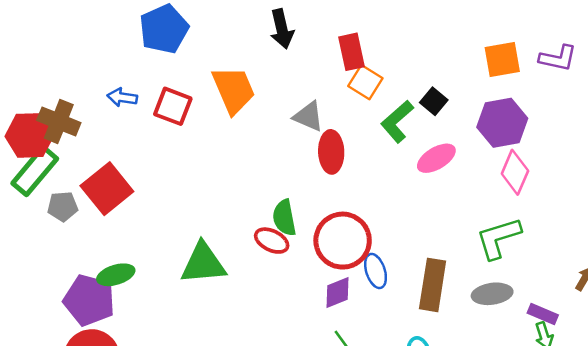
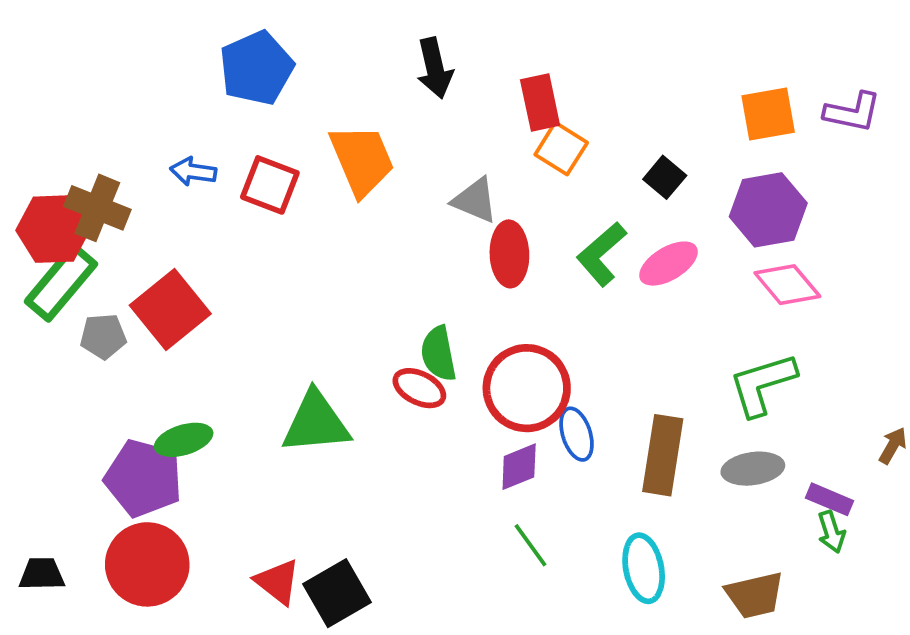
green L-shape: (397, 121) -> (601, 254), moved
pink diamond: (515, 172) -> (787, 285), turned -63

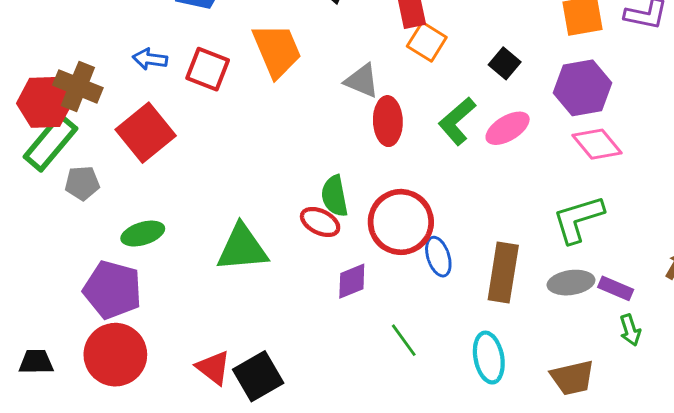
red square: (170, 310) -> (146, 133), moved
green ellipse: (184, 440) -> (143, 234), moved
purple diamond: (519, 467) -> (352, 281), moved
purple rectangle: (830, 499) -> (616, 288), moved

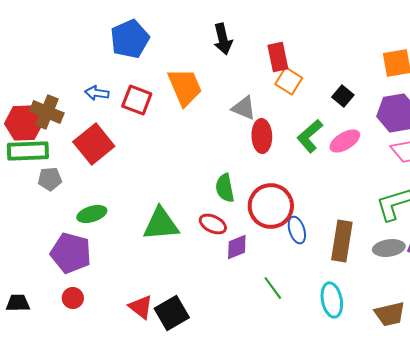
green rectangle: (50, 143) -> (28, 151), turned 48
red ellipse: (320, 222) -> (213, 224), moved
red circle: (115, 355) -> (73, 298), size x0.5

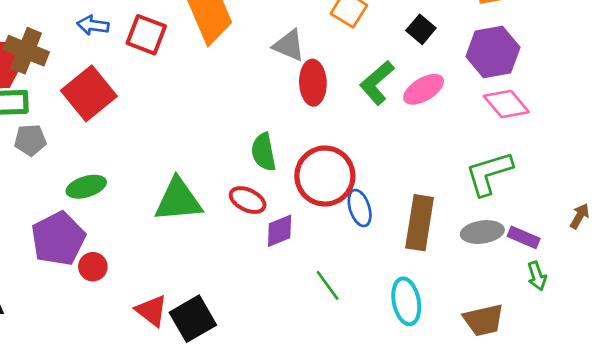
purple pentagon: (71, 253) -> (58, 239), turned 30
red circle: (73, 298) -> (93, 267), moved

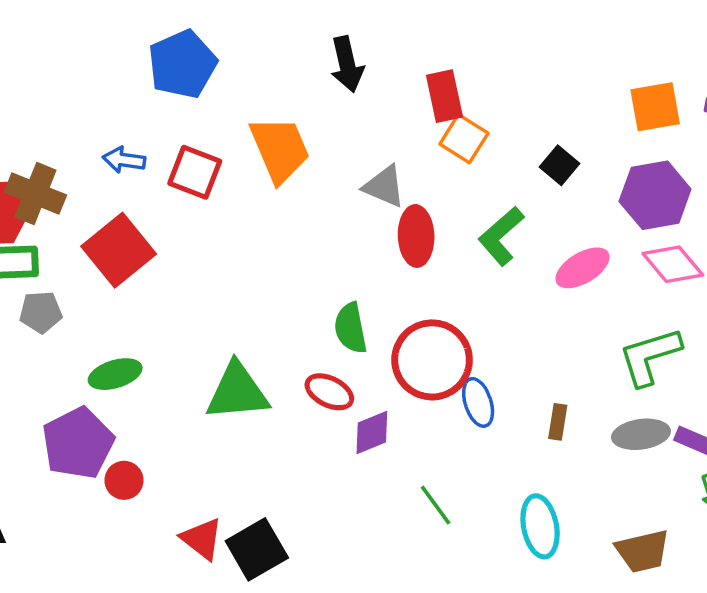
pink ellipse: (424, 89) -> (583, 268), moved
brown rectangle: (420, 223) -> (558, 422), size x0.5

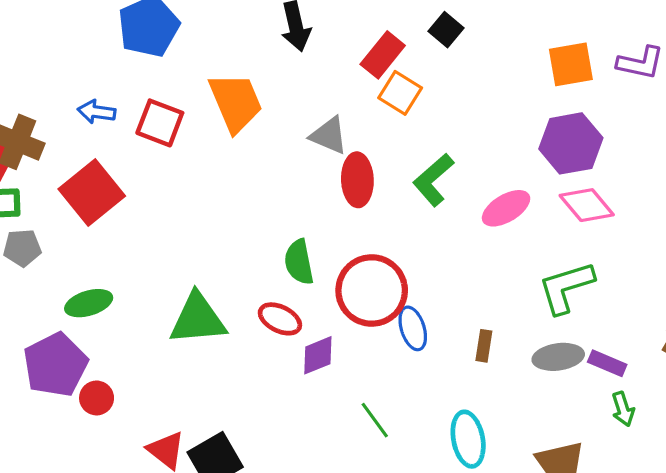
red rectangle: (444, 96) -> (383, 55), turned 51
black square: (560, 165) -> (446, 30), moved

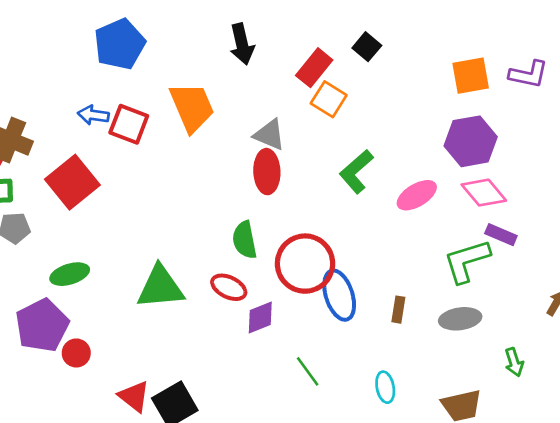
blue arrow: (97, 112) -> (93, 115), moved
red ellipse: (357, 180) -> (267, 172), moved
blue ellipse: (413, 328) -> (339, 295), size x1.4
purple rectangle: (607, 363) -> (501, 235), moved
cyan ellipse: (468, 439) -> (385, 387), size x0.7

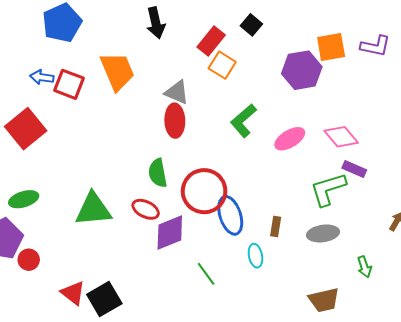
purple hexagon: (471, 141) -> (302, 70), moved
purple diamond: (260, 317) -> (170, 232), size x1.4
cyan ellipse: (385, 387) -> (255, 256), moved

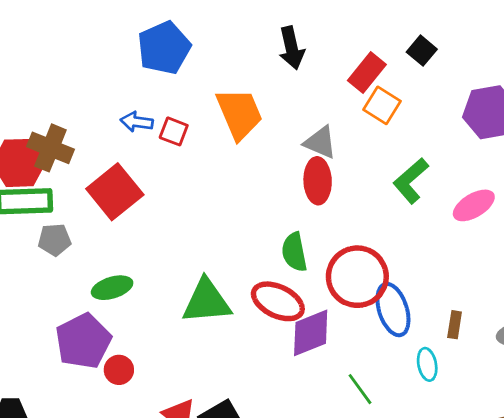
red square: (69, 84) -> (174, 131), size x0.7
red ellipse: (146, 209) -> (278, 301), size x1.4

